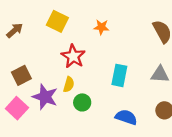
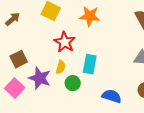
orange star: (101, 27) -> (90, 16), size x1.5
cyan rectangle: (119, 75) -> (90, 64), moved

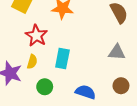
green circle: (73, 83) -> (45, 87), moved

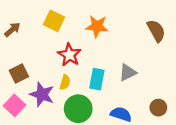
gray triangle: (117, 52) -> (128, 72), moved, turned -30
green circle: (45, 87) -> (78, 109), size x1.6

